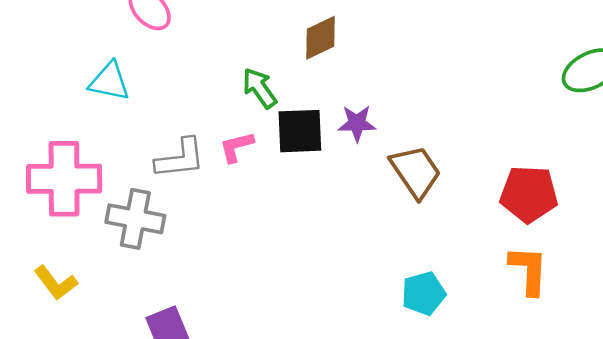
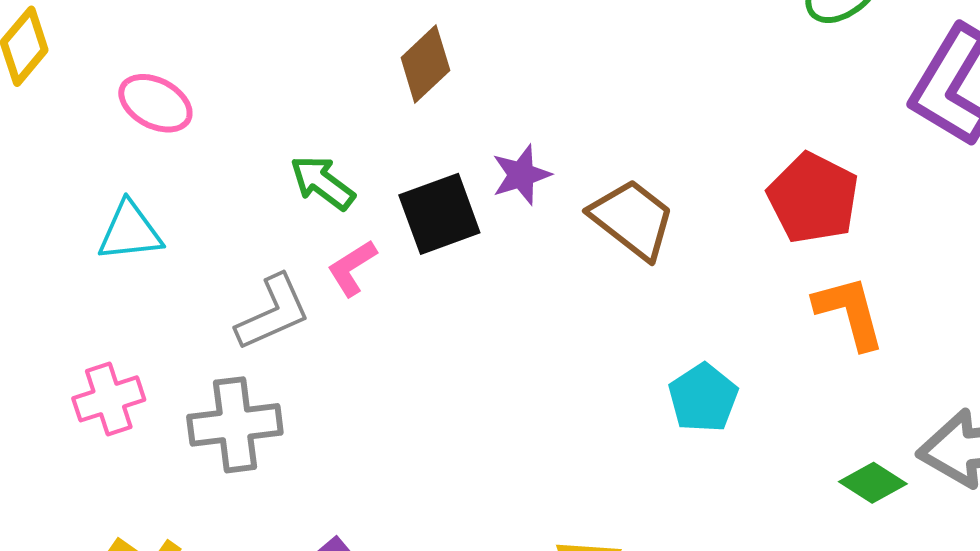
green arrow: (259, 88) -> (322, 183), moved
pink cross: (64, 179) -> (109, 399), size x0.6
red pentagon: (529, 194) -> (813, 198), turned -30

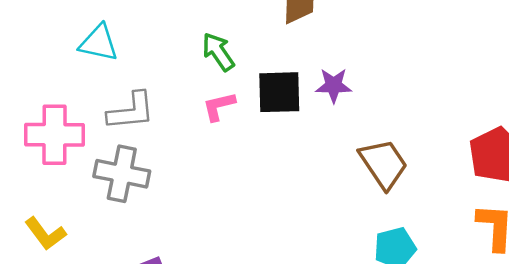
brown trapezoid: (632, 219) -> (384, 164), moved
gray L-shape: (273, 313) -> (131, 111), moved
pink cross: (109, 399) -> (54, 135), size x1.4

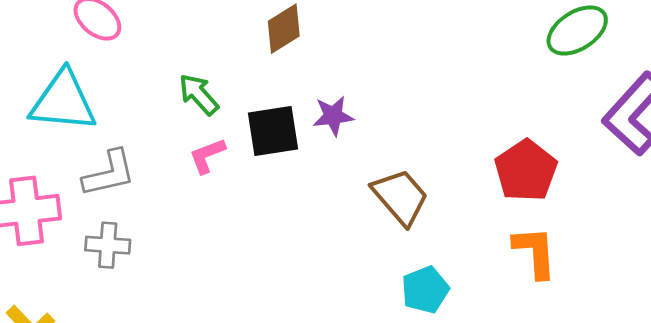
cyan triangle: (99, 43) -> (63, 101), size x1.5
gray cross: (122, 174) -> (108, 245), size x0.7

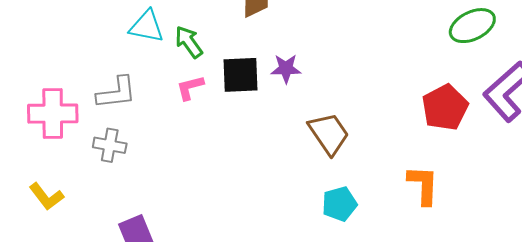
cyan triangle: (63, 101) -> (147, 26), moved, size x0.7
red pentagon: (526, 171) -> (445, 107), moved

